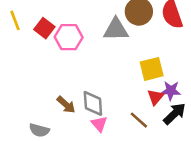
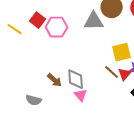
yellow line: (15, 20) -> (15, 29), moved, turned -35
brown line: (139, 120) -> (112, 72), moved

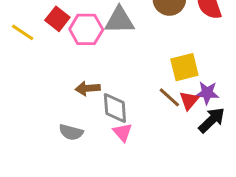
gray triangle: (94, 21) -> (119, 20), moved
brown arrow: (55, 80) -> (88, 88), moved, turned 133
gray semicircle: (34, 100) -> (71, 132), moved

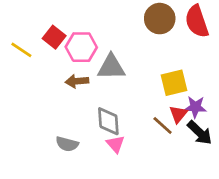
gray triangle: (119, 20) -> (111, 67), moved
brown arrow: (88, 88) -> (77, 81), moved
brown line: (169, 97) -> (163, 125), moved
black arrow: (212, 120) -> (200, 133), turned 88

